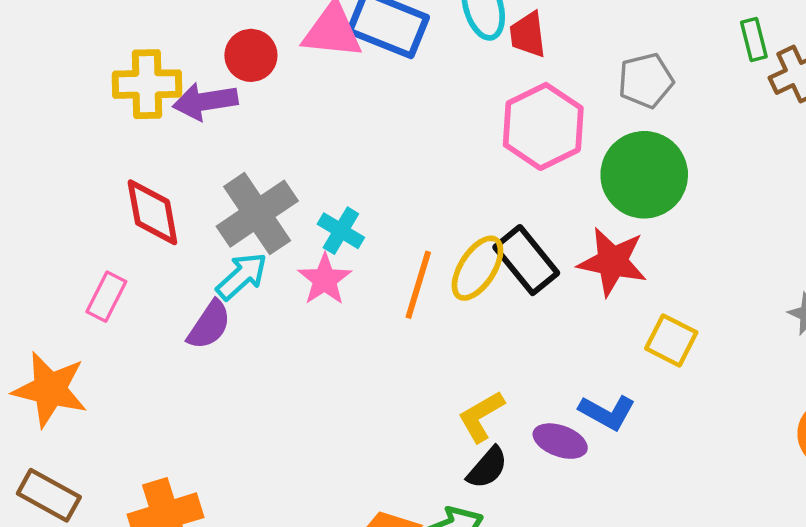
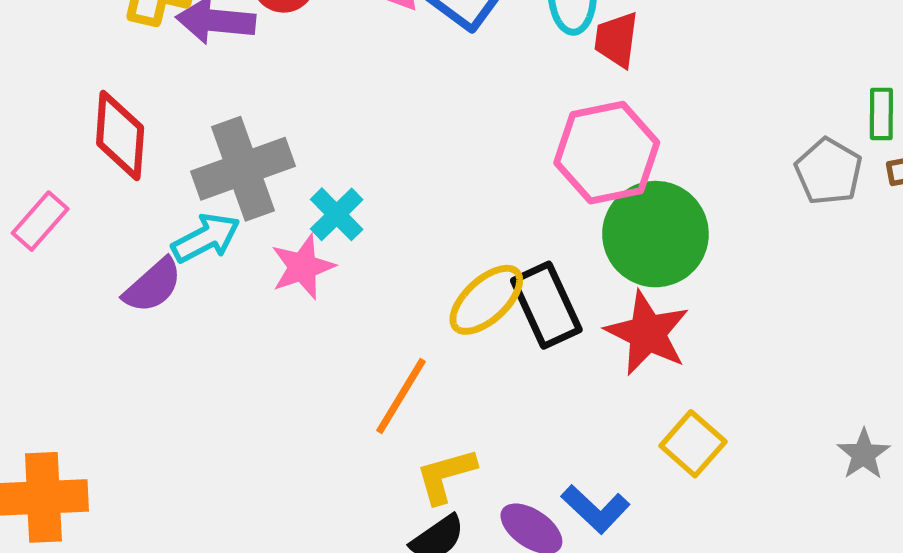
gray pentagon: (646, 80) -> (829, 171), moved, turned 30
green circle: (644, 175) -> (655, 234), moved
orange line: (418, 285) -> (401, 396), moved

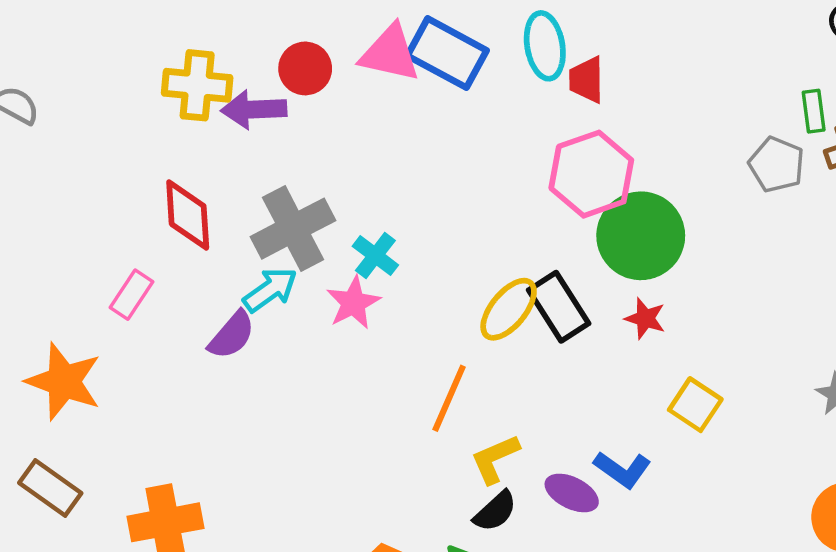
red star: (647, 333) -> (645, 318), size x0.6

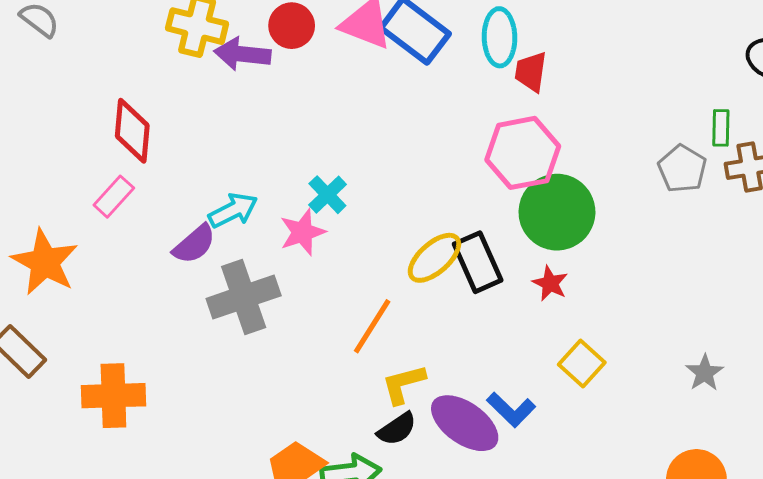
red diamond: (188, 215) -> (132, 131), moved
gray cross: (293, 229) -> (244, 297), moved
purple ellipse: (572, 493) -> (465, 423), size x1.5

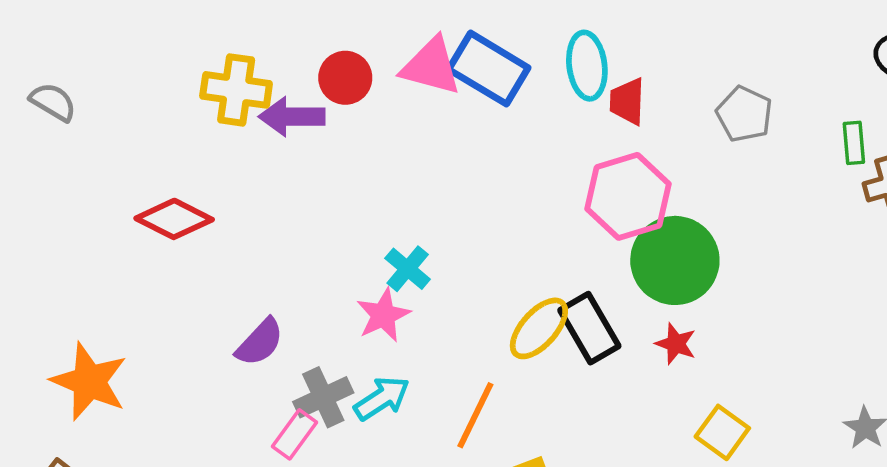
red diamond: (132, 131) -> (174, 219), turned -62
gray pentagon: (682, 169) -> (744, 114), moved
pink rectangle: (114, 197) -> (295, 434), moved
cyan arrow: (233, 210) -> (382, 398), moved
gray cross: (244, 297) -> (323, 397), size x0.7

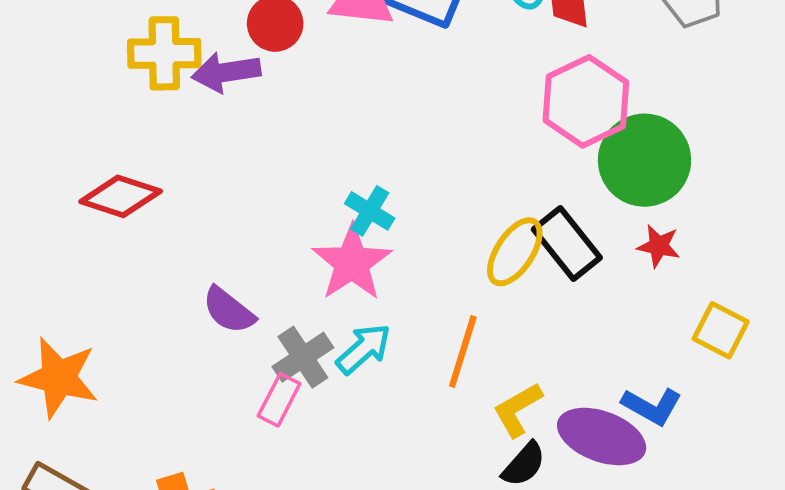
pink star: (383, 315) -> (352, 263), size x1.4
purple semicircle: (260, 342) -> (229, 310), turned 94

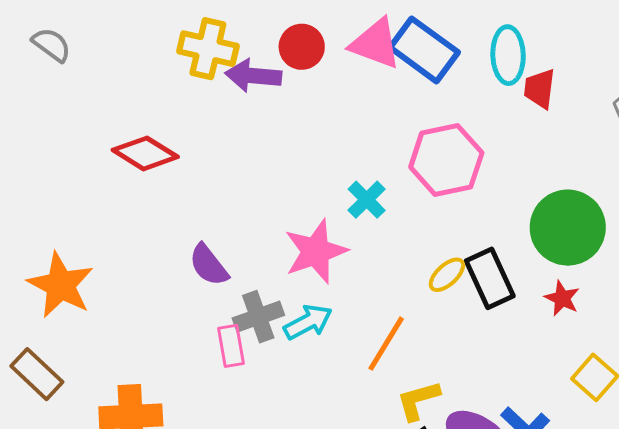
pink hexagon: (586, 101) -> (446, 160), moved
cyan cross: (370, 211) -> (367, 200), moved
yellow ellipse: (515, 252) -> (447, 275), size x0.7
pink rectangle: (279, 400) -> (231, 346), turned -51

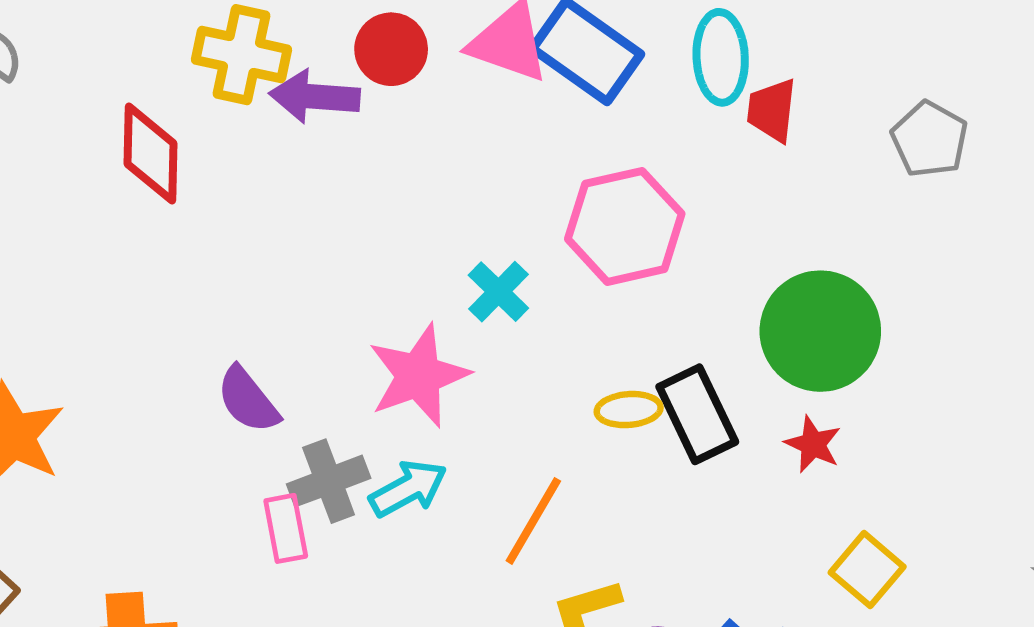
red diamond: (145, 153) -> (151, 154), moved, turned 60
yellow ellipse: (447, 275) -> (629, 410), turned 39

